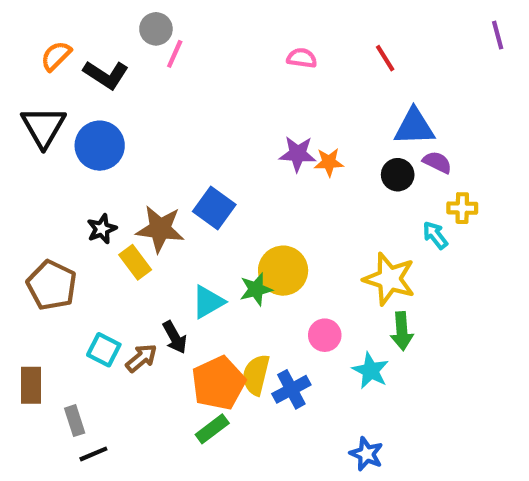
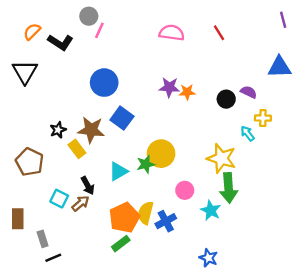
pink semicircle: (302, 58) -> (172, 33), size x1.5
blue triangle: (414, 127) -> (279, 67), moved
blue circle: (100, 146) -> (104, 83), moved
green arrow: (402, 331) -> (229, 188), size x1.4
black arrow: (175, 337) -> (88, 186), moved

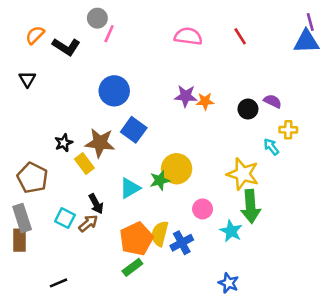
blue triangle: (279, 67) -> (306, 42), moved
black triangle: (25, 72) -> (27, 79), size x0.6
gray rectangle: (43, 239) -> (22, 218), moved, size x1.5

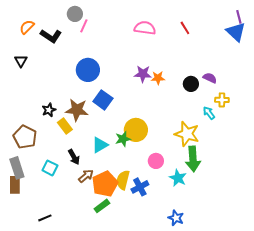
blue triangle: (306, 42) -> (236, 32), turned 45
brown arrow: (88, 223) -> (86, 176), moved

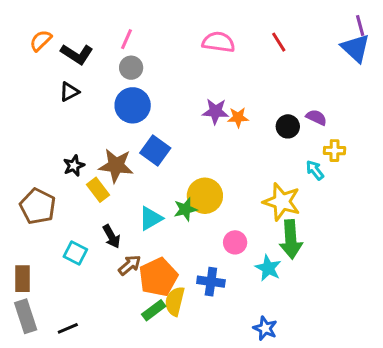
gray circle: (75, 14) -> (131, 68), moved
black triangle: (21, 61) -> (69, 92), moved, turned 32
gray rectangle: (17, 168) -> (26, 316), moved
yellow semicircle: (123, 180) -> (175, 301), moved
blue cross: (140, 187) -> (211, 282), turned 36

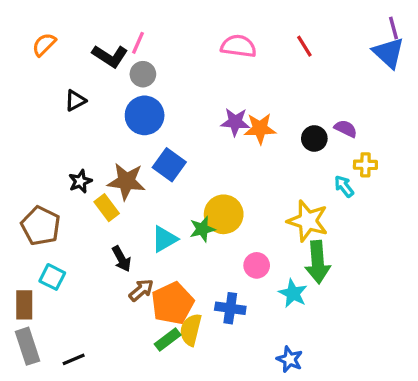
black L-shape: (77, 54) -> (110, 56), moved
orange star: (238, 117) -> (260, 129), size x1.4
cyan square: (75, 253) -> (52, 277), moved

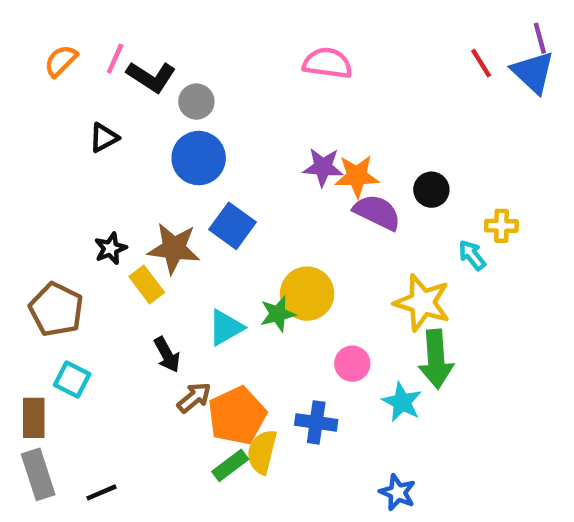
pink line: (138, 43) -> (115, 59), moved
red line: (304, 46) -> (481, 63), moved
purple semicircle: (346, 129) -> (377, 212), moved, size x1.5

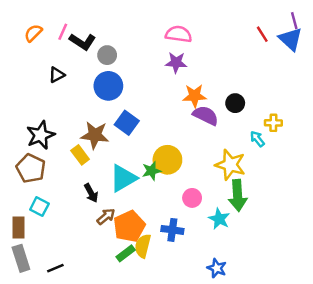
purple star: (323, 167) -> (176, 62), moved
black star: (111, 248) -> (41, 135), moved, size x1.6
cyan triangle: (226, 328) -> (123, 178), size x1.4

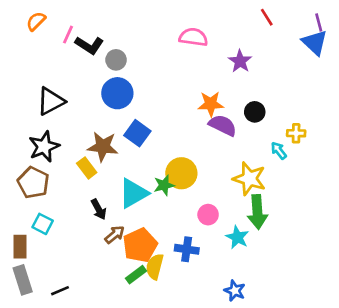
orange semicircle: (33, 33) -> (36, 21), moved
red line: (262, 34) -> (267, 17), moved
purple star: (176, 62) -> (240, 61), moved, turned 30
black triangle: (57, 75) -> (51, 101), moved, size x1.6

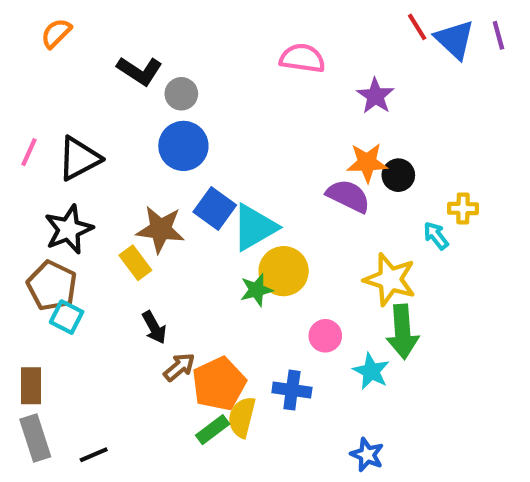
pink line: (68, 35) -> (29, 152), moved
blue triangle: (315, 43) -> (455, 40), moved
orange star: (211, 104) -> (367, 163), moved
cyan triangle: (133, 193) -> (254, 227), moved
cyan square: (43, 224) -> (67, 317), moved

